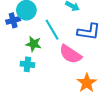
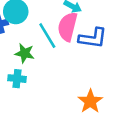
pink semicircle: (70, 54) -> (68, 27), moved, turned 70

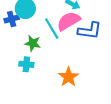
pink semicircle: (68, 27) -> (69, 21), turned 45
orange star: (90, 101) -> (69, 77), moved

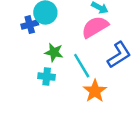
cyan line: (52, 28) -> (82, 66), moved
blue L-shape: (90, 31) -> (119, 55), moved, turned -40

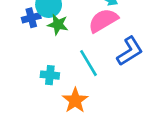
green star: (54, 52) -> (58, 24), moved
orange star: (95, 91) -> (75, 100), moved

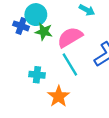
blue cross: (31, 18) -> (21, 26), turned 35
pink semicircle: (103, 20) -> (70, 37), moved

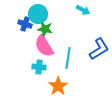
pink semicircle: (70, 37) -> (44, 46), moved, turned -90
cyan line: (70, 65) -> (68, 58), turned 40

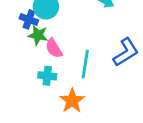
green star: (45, 29) -> (38, 35), moved
pink semicircle: (44, 46) -> (54, 48), size x0.7

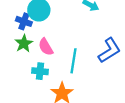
green star: (38, 35) -> (24, 43), moved, turned 30

